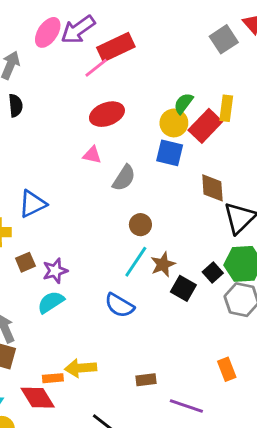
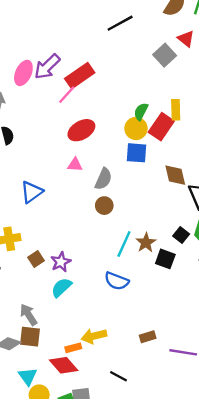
blue triangle: (32, 204) -> (32, 192), moved
brown circle: (140, 225) -> (104, 206), moved
black square: (213, 272) -> (181, 235), moved

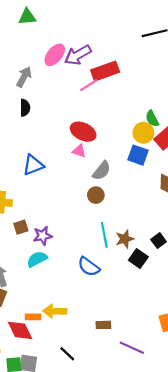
green semicircle: (141, 112) -> (152, 119), turned -70
red ellipse: (81, 130) -> (83, 132), moved, turned 40
cyan line: (124, 244) -> (104, 235), turned -50

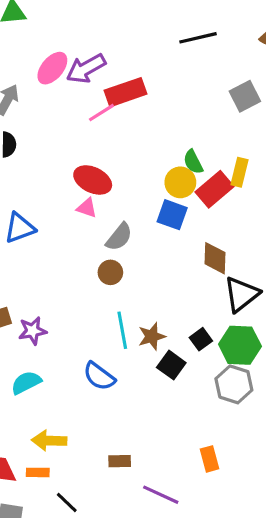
cyan semicircle: (37, 259) -> (26, 383), moved
orange rectangle: (33, 317) -> (38, 472), moved

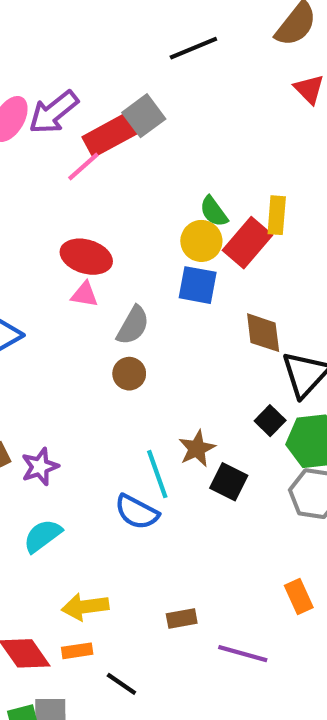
gray square: (245, 96) -> (144, 116), moved
cyan line: (122, 330) -> (157, 474), moved
black square: (201, 339) -> (270, 421), moved

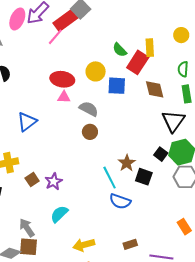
yellow circle: (201, 241) -> (96, 71), moved
gray semicircle: (133, 325) -> (89, 109), turned -84
brown diamond: (263, 333) -> (155, 89), moved
black square: (270, 421) -> (161, 154), moved
blue semicircle: (137, 512) -> (120, 201), moved

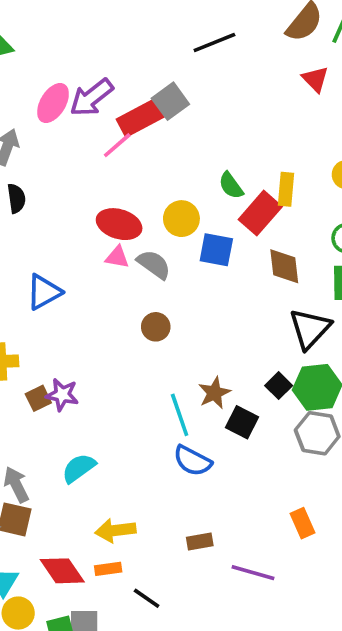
gray semicircle: (89, 109) -> (154, 264), moved
purple star: (54, 181) -> (62, 395), moved, turned 30

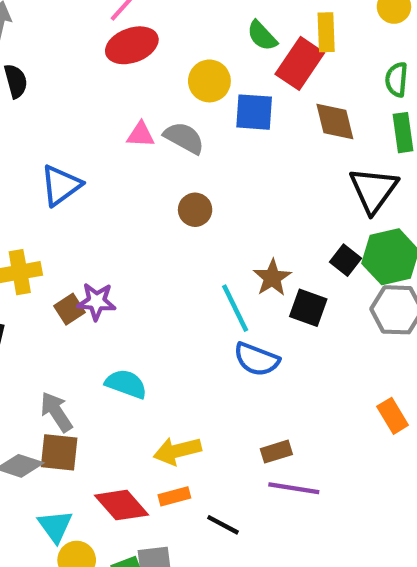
red ellipse: (119, 224) -> (132, 45), moved, turned -30
cyan semicircle: (79, 468) -> (126, 384), turned 63
purple line: (253, 573) -> (294, 488), moved

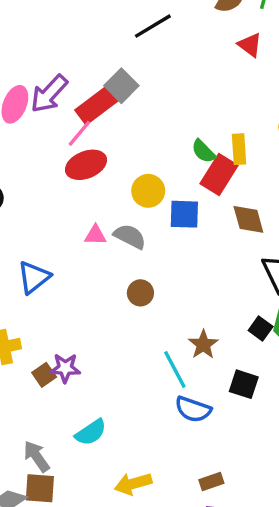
green semicircle: (262, 36) -> (203, 151), moved
black square: (308, 308) -> (244, 384), moved
cyan semicircle: (126, 384) -> (91, 432), turned 128

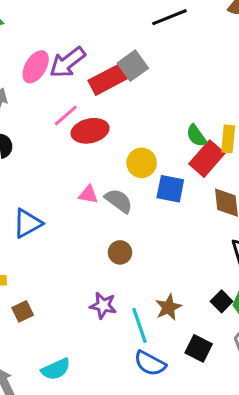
pink line: (79, 133) -> (66, 116), moved
purple star: (65, 368) -> (103, 306), moved

